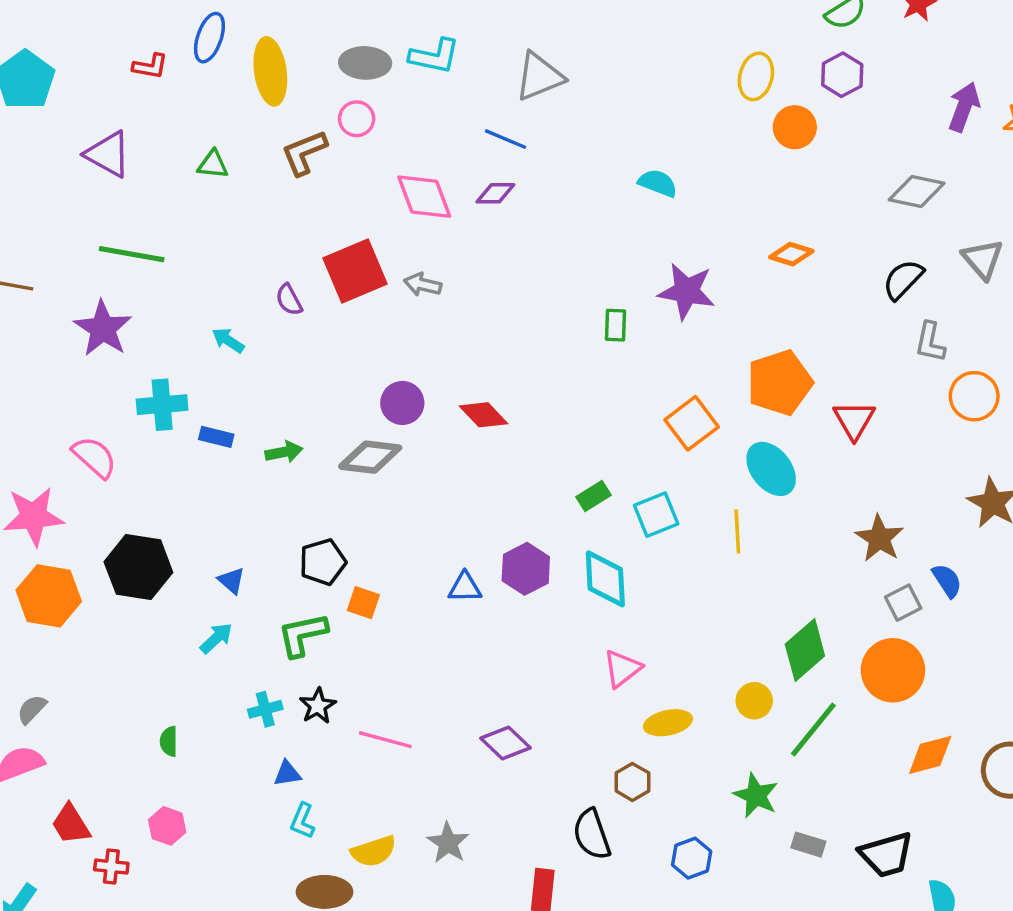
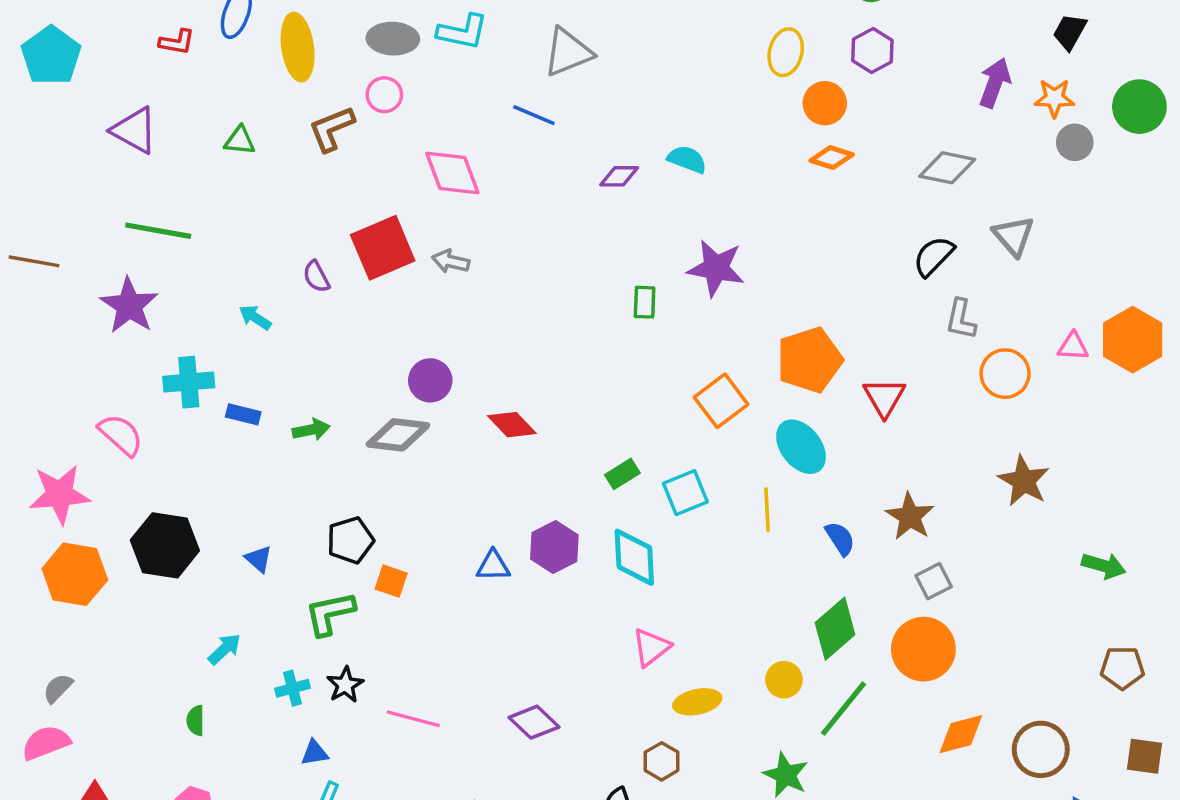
purple diamond: (495, 193) -> (619, 176), moved
orange diamond: (791, 254) -> (832, 158), moved
red diamond: (484, 415) -> (512, 425), moved
blue semicircle: (947, 581) -> (840, 539), moved
cyan arrow: (216, 638) -> (224, 649), moved

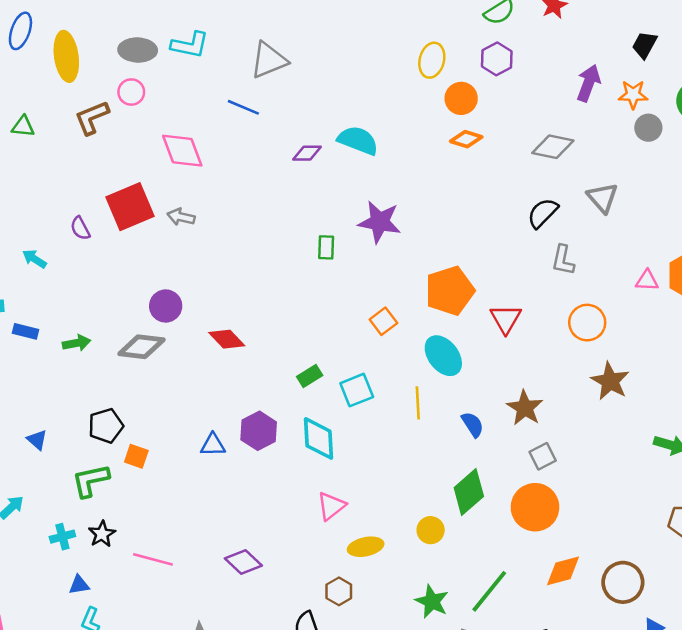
cyan semicircle: (687, 159) -> (358, 140), size x1.4
orange circle: (1005, 374) -> (587, 323), moved
orange square: (721, 401) -> (383, 321), size x0.7
green line: (843, 709) -> (489, 591), moved

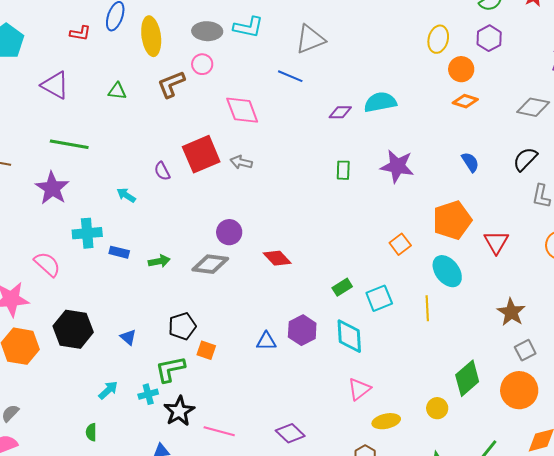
cyan semicircle: (358, 140) -> (380, 102), turned -32
green rectangle: (326, 247) -> (343, 170), moved
blue semicircle: (473, 424) -> (470, 162), moved
black star: (102, 534) -> (179, 411), size x1.4
cyan cross: (62, 537) -> (148, 394), moved

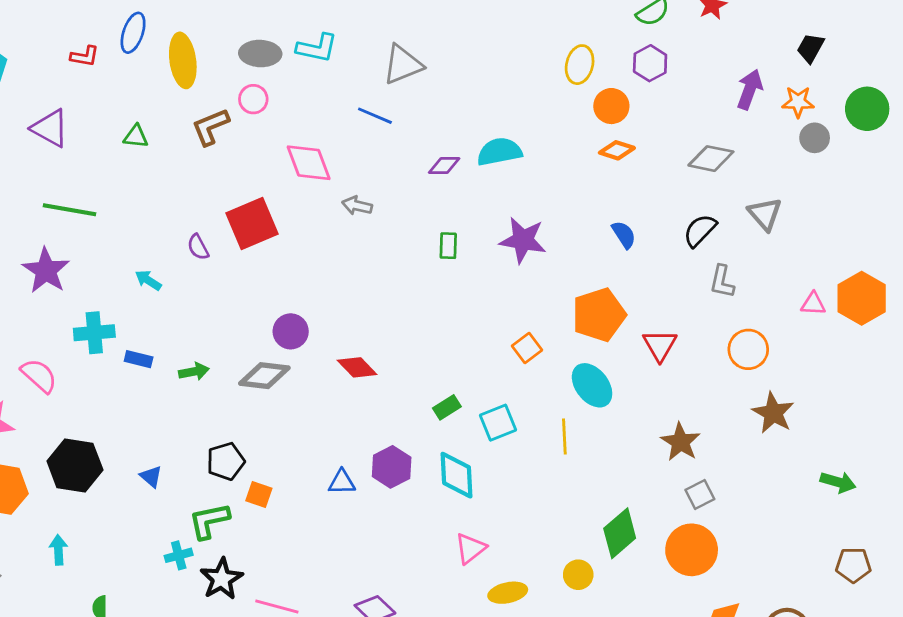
gray arrow: (241, 162) -> (357, 206), moved
cyan arrow: (108, 390) -> (58, 550), moved, turned -50

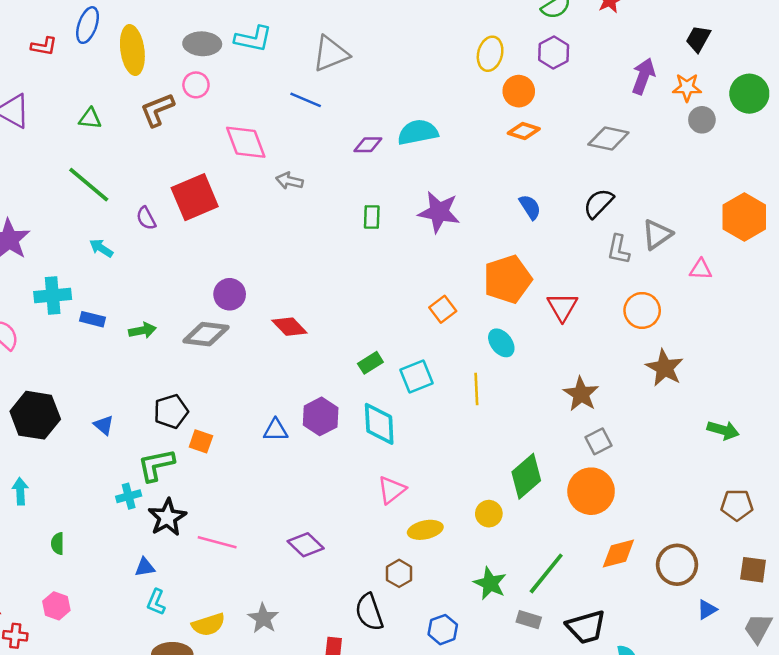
green line: (69, 210) -> (89, 185), moved, turned 30
gray triangle: (765, 214) -> (657, 234), moved, turned 36
orange hexagon: (862, 298) -> (744, 217), moved
cyan ellipse: (592, 385) -> (501, 343), size x0.7

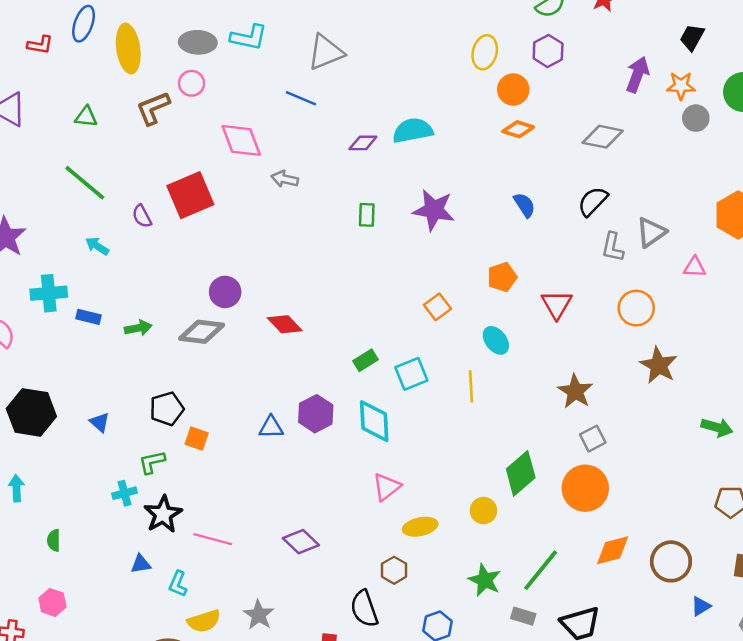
orange pentagon: (508, 279) -> (502, 277), size x0.6
green L-shape: (156, 465) -> (152, 462), size x0.7
cyan L-shape: (156, 602) -> (178, 584), moved

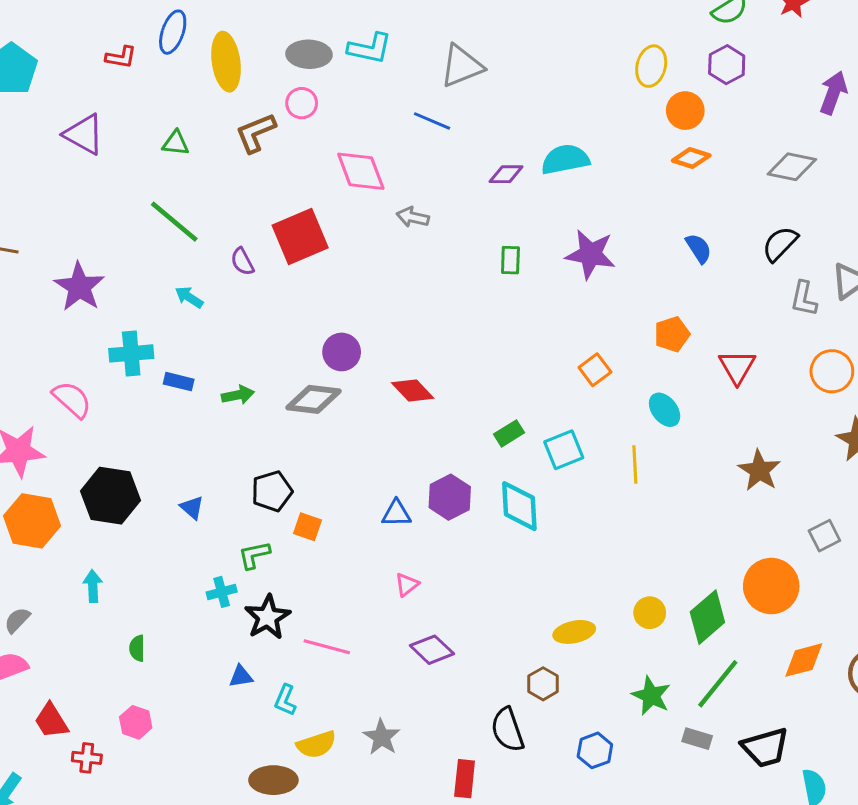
gray square: (593, 439) -> (824, 536), moved
green diamond: (521, 473) -> (707, 617), moved
pink triangle: (387, 487) -> (407, 585), moved, size x0.7

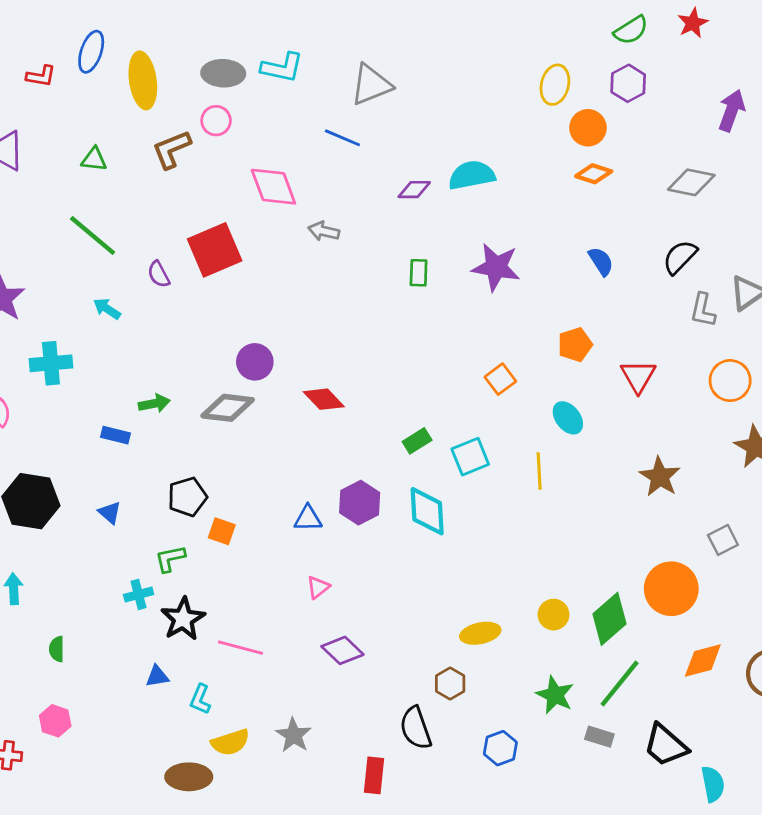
blue rectangle: (179, 382) -> (116, 435), moved
black trapezoid: (765, 747) -> (665, 745), turned 57

